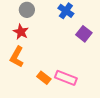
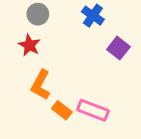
orange L-shape: (17, 57) -> (41, 85), moved

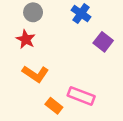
orange L-shape: (41, 85) -> (36, 74), turned -85
orange rectangle: (62, 110) -> (54, 106), moved

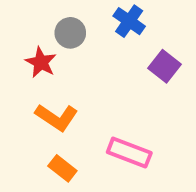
gray circle: (33, 12) -> (70, 33), moved
orange rectangle: (54, 106) -> (62, 168), moved

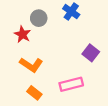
purple square: (165, 66) -> (91, 53), moved
pink rectangle: (129, 153) -> (71, 84), turned -35

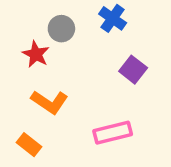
purple square: (91, 53) -> (133, 70), moved
orange rectangle: (34, 93) -> (29, 145), moved

